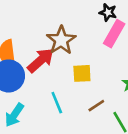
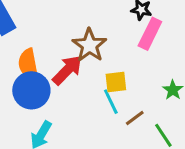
cyan line: (57, 103) -> (111, 102), moved

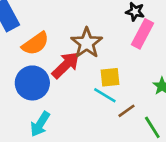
orange semicircle: (28, 64) -> (35, 44), moved, turned -116
cyan line: (111, 102) -> (105, 95), turned -35

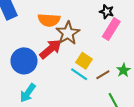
orange semicircle: (35, 44) -> (49, 20), moved, turned 35
yellow square: (110, 77) -> (84, 61), turned 35
brown line: (127, 111) -> (103, 75), moved

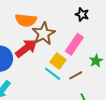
pink rectangle: (111, 29) -> (74, 44), moved
green star: (123, 70) -> (96, 61), moved

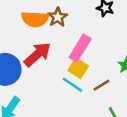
brown star: (44, 34) -> (58, 17), moved, size x0.7
pink rectangle: (74, 44) -> (80, 48), moved

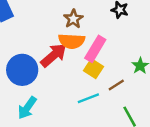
orange semicircle: (35, 19) -> (72, 41), moved
cyan line: (72, 85) -> (88, 98), moved, turned -55

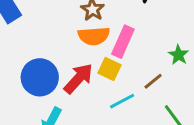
red arrow: (54, 55) -> (78, 78), moved
yellow square: (93, 69) -> (110, 69), moved

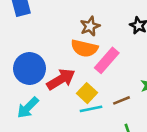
yellow square: (110, 69) -> (87, 93), moved

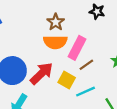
brown line: (121, 100) -> (86, 65), moved
cyan line: (91, 109) -> (85, 92), moved

